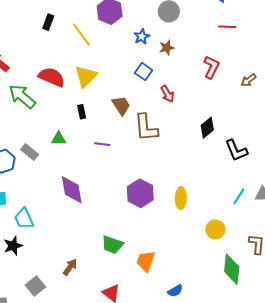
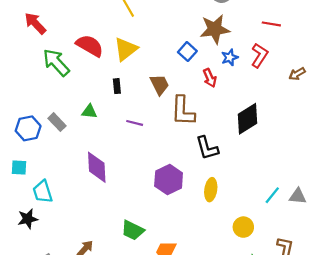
red line: (227, 27) -> (271, 24), moved
blue star: (142, 37) -> (230, 57), moved
brown star: (167, 48) -> (215, 29), size x1.8
black diamond: (207, 128) -> (248, 119), size x1.4
black L-shape: (236, 150) -> (207, 148), moved

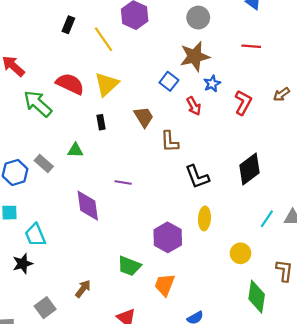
red L-shape: (260, 55) -> (243, 103), moved
brown L-shape: (183, 111) -> (170, 142), size x0.7
black diamond: (248, 119) -> (249, 169), moved
purple line: (135, 123) -> (123, 182), moved
purple hexagon: (169, 180) -> (168, 237), moved

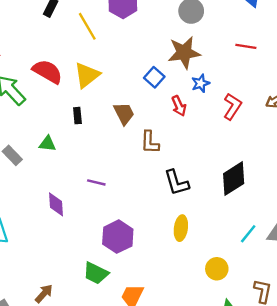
purple diamond: (88, 206) -> (56, 204), size x0.7
purple hexagon: (168, 237) -> (118, 237), moved

